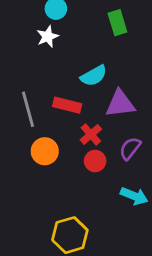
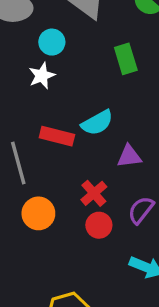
purple triangle: (120, 104) -> (129, 156), size x0.7
red rectangle: (67, 105) -> (57, 136), moved

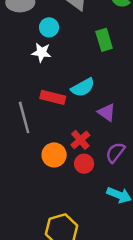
white star: (42, 76) -> (42, 52), turned 30
purple triangle: (129, 156) -> (107, 112), turned 42
orange circle: (38, 213) -> (54, 155), moved

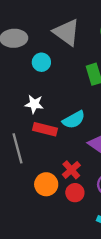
white star: (42, 52) -> (34, 104), moved

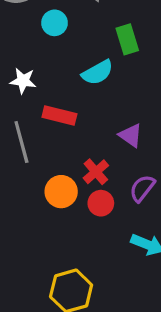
white star: (34, 104) -> (23, 81), moved
cyan semicircle: (74, 120) -> (98, 72), moved

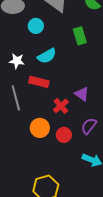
cyan semicircle: (98, 72) -> (47, 56), moved
red cross: (96, 172) -> (61, 106), moved

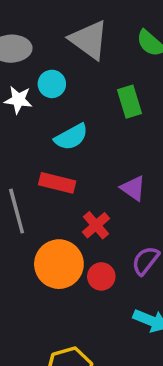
white star: (17, 61) -> (18, 100), moved
purple triangle: (82, 94) -> (133, 188), moved
orange circle: (40, 128) -> (59, 264), size x1.4

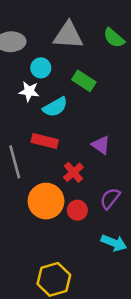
gray triangle: (89, 40) -> (68, 35), turned -32
white star: (18, 100) -> (29, 91), moved
green rectangle: (130, 102) -> (84, 81), moved, turned -40

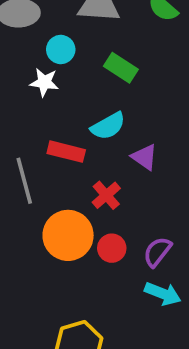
cyan semicircle: (55, 107) -> (108, 126), moved
purple semicircle: (110, 198) -> (157, 252), moved

